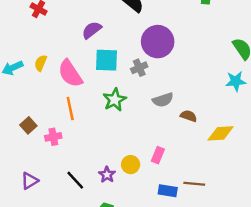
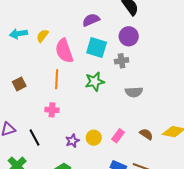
purple circle: (158, 42) -> (129, 36), moved, size x0.7
brown semicircle: (189, 116) -> (146, 134), moved
pink cross: (53, 137) -> (52, 110), moved
black line: (75, 180) -> (35, 137), moved

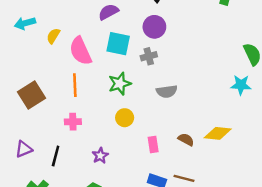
cyan arrow: (19, 34) -> (25, 23), moved
brown square: (19, 84) -> (31, 95), size x1.6
pink rectangle: (118, 136) -> (153, 145), turned -40
black line: (35, 137) -> (56, 156), turned 48
yellow circle: (94, 138) -> (125, 118), moved

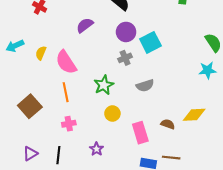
cyan square: (118, 44) -> (150, 42), moved, turned -30
pink rectangle: (153, 145) -> (140, 133), size x1.5

